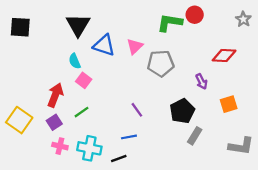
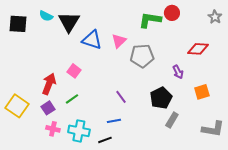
cyan semicircle: (75, 61) -> (46, 16), moved, turned -40

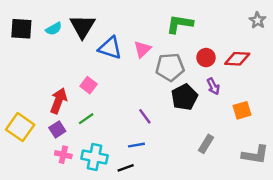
red circle: (172, 13) -> (206, 58), moved
cyan semicircle: (46, 16) -> (54, 29), moved, turned -56
black pentagon: (161, 98) -> (184, 97), moved

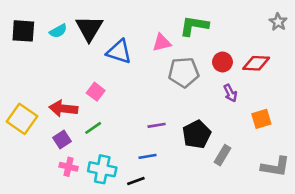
pink triangle: (142, 49) -> (162, 43), moved, turned 30
black pentagon: (184, 97) -> (197, 134), moved
red arrow: (59, 101) -> (63, 109), turned -105
purple line: (145, 116) -> (157, 125), turned -63
yellow square: (20, 127) -> (22, 119), moved

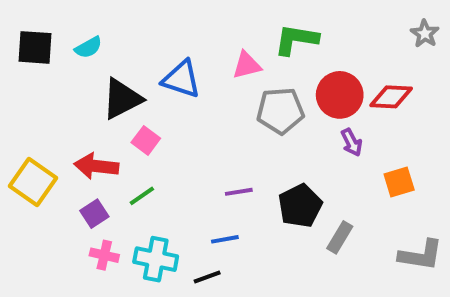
black triangle: (89, 28) -> (122, 99), moved, turned 32
red circle: (222, 62) -> (340, 95), size x1.5

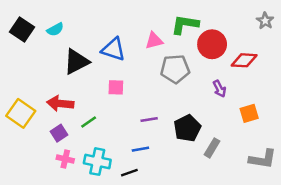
black square: (35, 47) -> (22, 29), turned 30
red circle: (340, 95) -> (212, 44), moved
pink square: (146, 140) -> (116, 87), moved, turned -35

